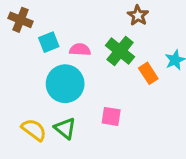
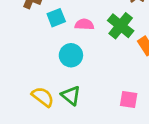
cyan circle: (65, 84) -> (71, 55), size x0.7
pink square: (111, 116) -> (129, 100), moved

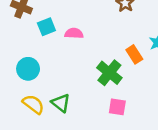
green cross: (121, 26) -> (109, 73), moved
cyan circle: (71, 55) -> (28, 69), moved

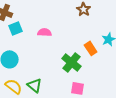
cyan square: (46, 27) -> (16, 28), moved

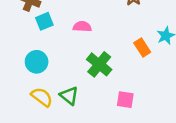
green cross: (72, 62) -> (99, 64), moved

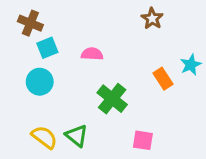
cyan circle: (37, 62) -> (40, 82), moved

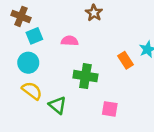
brown star: (152, 18) -> (94, 13), moved
green cross: (112, 99) -> (85, 76), turned -30
yellow semicircle: (44, 137) -> (32, 91), moved

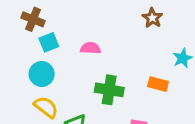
brown star: (94, 13) -> (152, 18), moved
orange rectangle: (126, 60) -> (158, 84), moved, turned -42

